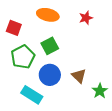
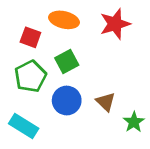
red star: (86, 18) -> (115, 24), size x1.6
red square: (14, 28) -> (30, 37), moved
cyan rectangle: (32, 95) -> (24, 126), moved

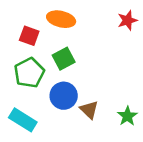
red star: (115, 24) -> (127, 20), moved, size x0.7
brown triangle: (106, 102) -> (89, 110), moved

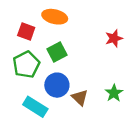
red star: (127, 20) -> (114, 38), moved
green star: (127, 116) -> (114, 93), moved
cyan rectangle: (23, 120) -> (35, 107), moved

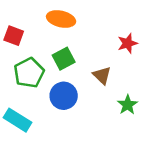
red square: (26, 32) -> (14, 36), moved
brown triangle: (80, 98) -> (102, 75), moved
cyan rectangle: (35, 107) -> (18, 120), moved

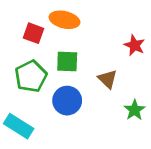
red square: (14, 36) -> (33, 33), moved
red star: (128, 43) -> (134, 45), turned -30
green square: (64, 59) -> (67, 62), turned 30

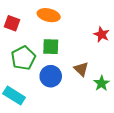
red square: (33, 33) -> (12, 23), moved
brown triangle: (108, 79) -> (81, 69), moved

